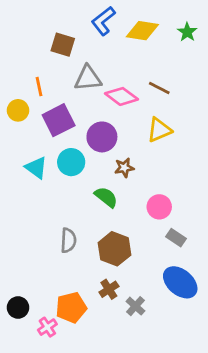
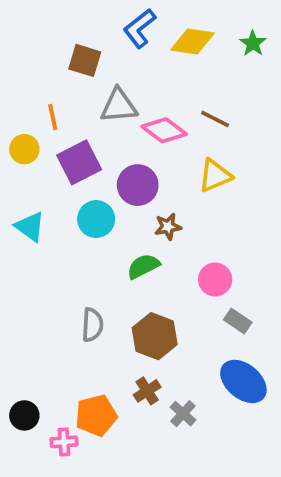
cyan triangle: (36, 168) -> (30, 227), moved
green semicircle: (106, 197) -> (143, 266), turned -65
pink cross: (47, 327) -> (64, 442), turned 30

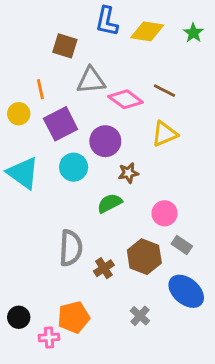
blue L-shape: (140, 28) -> (107, 21), turned -40
cyan triangle: (30, 227) -> (23, 173), size x1.4
gray semicircle: (92, 325) -> (71, 248), size x1.4
brown hexagon: (155, 336) -> (144, 257), moved
brown cross: (147, 391) -> (104, 268), moved

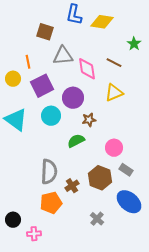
green star: (193, 33) -> (134, 44), moved
pink diamond: (126, 99) -> (87, 69), turned 45
orange pentagon: (74, 317) -> (51, 203), moved

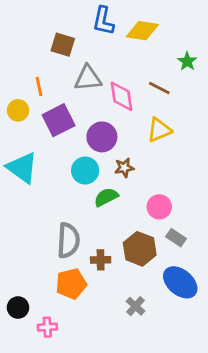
cyan circle: (51, 116) -> (85, 170), moved
brown cross: (72, 186) -> (101, 260), turned 32

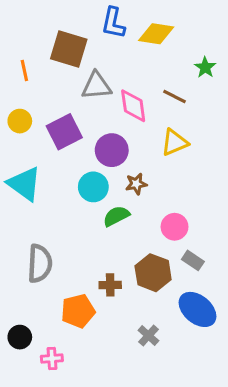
brown square: (63, 45) -> (69, 49), size x1.4
orange line: (39, 87) -> (24, 70), moved
gray semicircle: (68, 240) -> (40, 264), moved

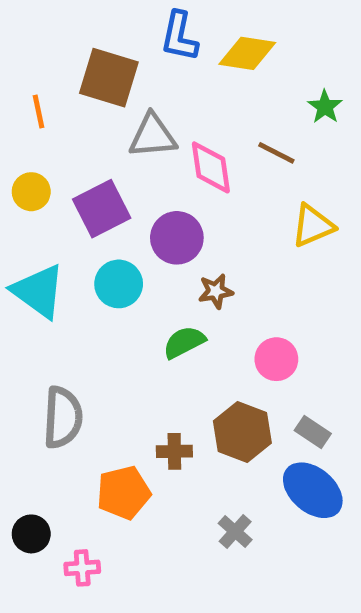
yellow triangle: (175, 142) -> (313, 226), moved
cyan circle: (93, 187) -> (119, 284), moved
gray rectangle: (193, 260) -> (313, 432), moved

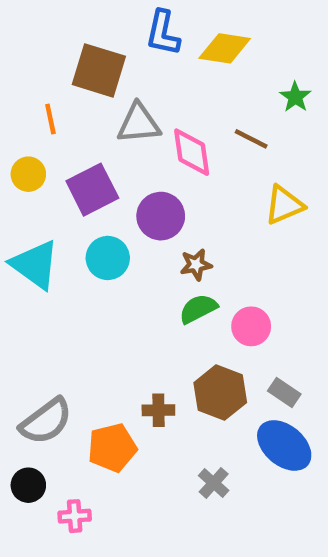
orange line: (39, 112) -> (50, 119), moved
green semicircle: (184, 342) -> (198, 309), moved
gray semicircle: (63, 417) -> (46, 421), moved, turned 50

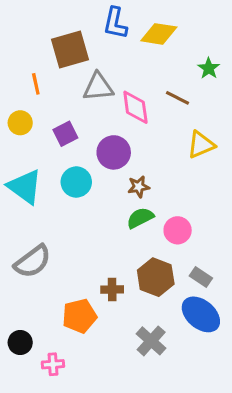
brown square: (99, 70) -> (70, 50), turned -33
purple square: (92, 190) -> (65, 134), size x0.7
gray semicircle: (46, 421) -> (33, 261), moved
gray cross: (214, 483) -> (151, 341), size x1.4

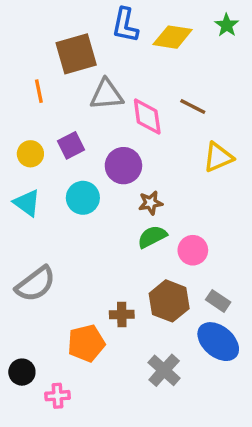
green star: (209, 68) -> (227, 25), moved
yellow circle: (20, 123) -> (30, 154), moved
cyan triangle: (25, 187) -> (27, 203), size x0.7

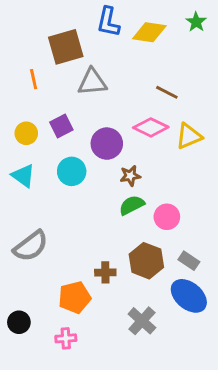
pink diamond: (147, 117) -> (151, 127), moved, turned -56
pink cross: (57, 396) -> (66, 338), moved

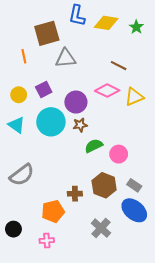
green star: (196, 22) -> (136, 27), moved
cyan circle: (72, 171) -> (51, 122), size x1.4
brown star: (130, 176) -> (80, 125), moved

